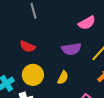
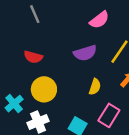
yellow semicircle: (63, 78) -> (95, 87), moved

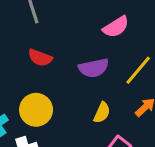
red semicircle: (33, 57) -> (40, 58), moved

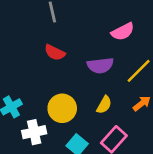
yellow circle: (36, 110) -> (62, 108), moved

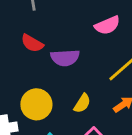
purple semicircle: (100, 65) -> (65, 58), moved

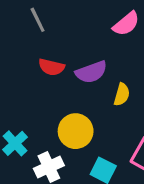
yellow semicircle: (82, 103) -> (122, 95), moved

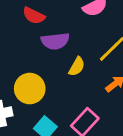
red semicircle: (52, 67) -> (34, 16), moved

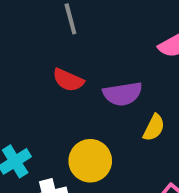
red semicircle: (34, 16) -> (68, 80), moved

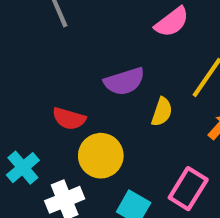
red semicircle: (68, 80) -> (69, 119), moved

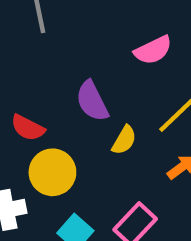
purple semicircle: (124, 81) -> (92, 101), turned 69

